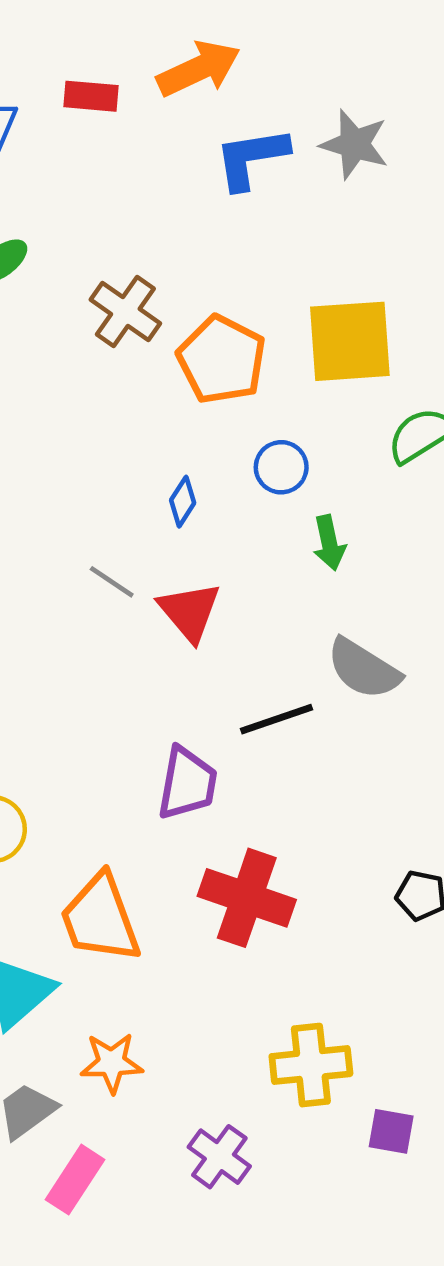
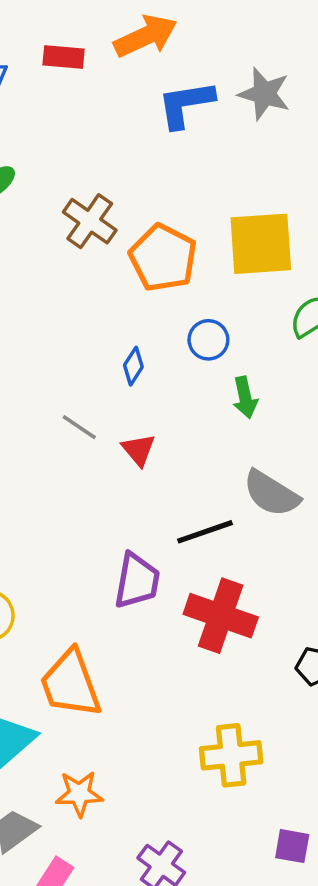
red triangle: (190, 612) -> (139, 450), size x0.7
red cross: (247, 898) -> (221, 616), moved
yellow cross: (311, 1065) -> (231, 755), moved

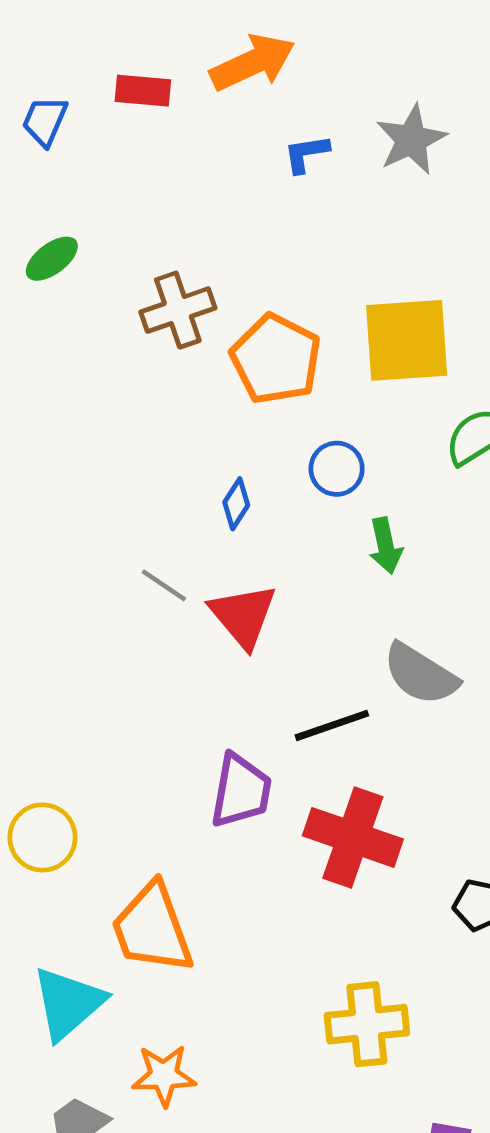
gray star: (264, 94) -> (411, 140), turned 30
blue L-shape: (186, 104) -> (306, 154), size x0.6
brown cross: (90, 221) -> (178, 310), turned 36
red triangle: (139, 450) -> (243, 616), size x1.5

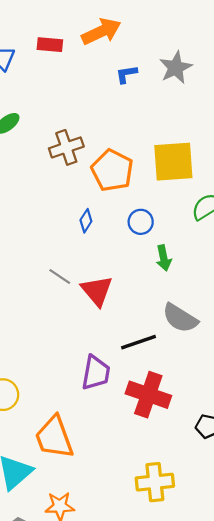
blue diamond: (236, 504) -> (86, 221), moved

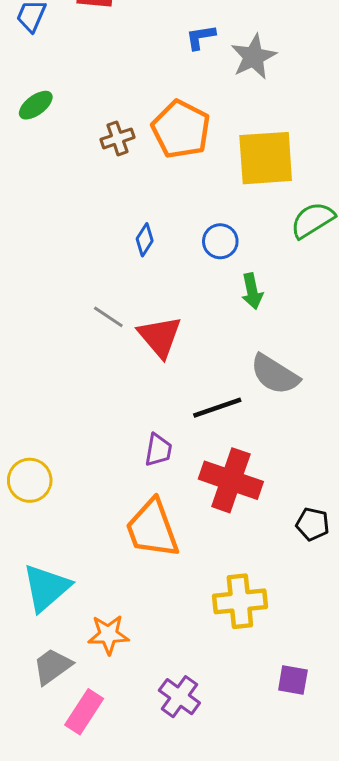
gray star: (176, 68) -> (254, 57), moved
brown cross: (66, 147) -> (117, 138), size x0.7
orange pentagon: (112, 170) -> (181, 129), moved
purple trapezoid: (96, 373) -> (158, 450), size x0.7
orange trapezoid: (54, 437) -> (152, 529), moved

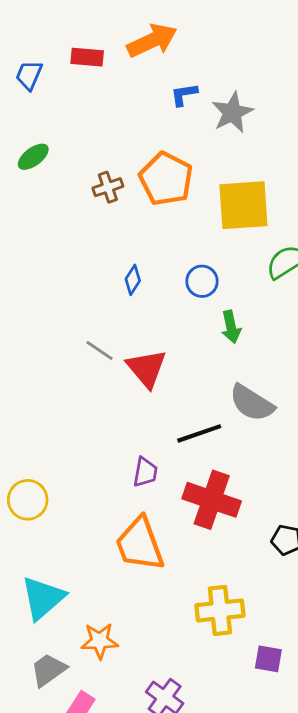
purple square: (293, 680) -> (268, 659), moved

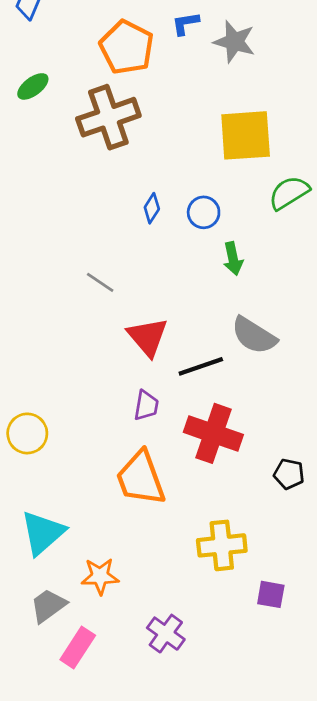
gray star: (232, 112) -> (234, 42), turned -30
orange pentagon: (166, 179) -> (127, 47), moved
brown cross: (108, 187) -> (108, 117), size x2.0
blue diamond: (133, 280) -> (152, 208), moved
red triangle: (147, 368) -> (148, 337), moved

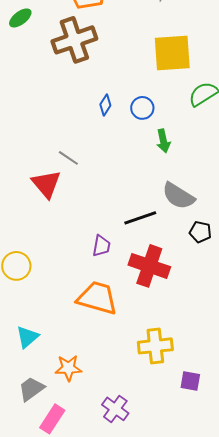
red triangle: (148, 337) -> (46, 184), moved
black pentagon: (289, 474) -> (200, 232), moved
orange trapezoid: (141, 478) -> (97, 298), turned 126
cyan triangle: (43, 533) -> (27, 337), size x0.7

